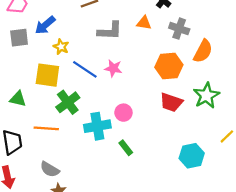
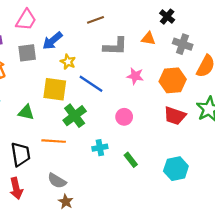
pink star: (113, 68) -> (135, 76), moved
pink circle: (123, 113) -> (124, 117), moved
cyan cross: (97, 126) -> (100, 148), moved, size x0.6
cyan hexagon: (192, 156) -> (176, 169), moved

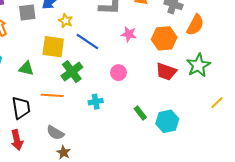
green rectangle: (131, 160) -> (140, 113), moved

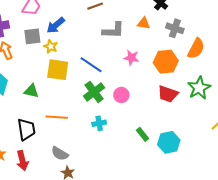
yellow star: (66, 21) -> (51, 46), moved
green cross: (72, 72) -> (94, 92), moved

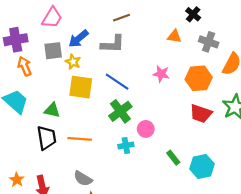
gray L-shape: (113, 30) -> (113, 44), moved
pink circle: (121, 95) -> (146, 129), moved
black trapezoid: (26, 129) -> (47, 138), moved

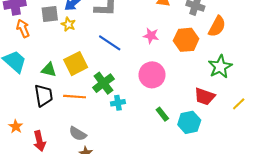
yellow square: (81, 87) -> (76, 64), moved, turned -35
green cross: (120, 111) -> (103, 83), moved
red trapezoid: (201, 114) -> (205, 97), moved
pink circle: (146, 129) -> (152, 75), moved, size x1.6
orange star: (17, 180) -> (16, 126), moved

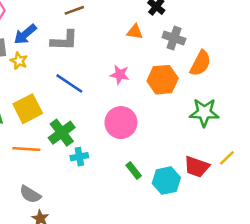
green star: (220, 67) -> (204, 112), turned 30
red trapezoid: (205, 97) -> (197, 167), moved

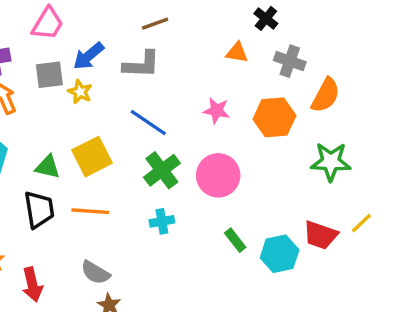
green cross: (62, 133) -> (162, 170), moved

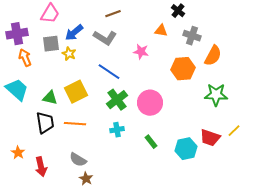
gray L-shape: (141, 65) -> (105, 38), turned 30
pink star: (216, 111) -> (141, 52), moved
green rectangle: (235, 240) -> (151, 142), moved

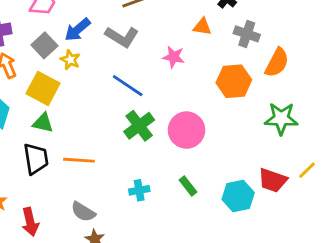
gray square: (51, 44) -> (44, 45), turned -36
yellow square: (76, 92) -> (43, 88), moved, turned -35
cyan cross: (117, 130) -> (139, 190), moved

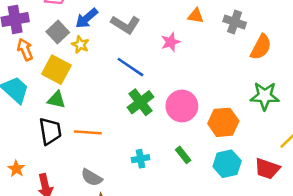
pink star: (174, 57) -> (171, 42), turned -30
orange hexagon: (234, 81) -> (223, 122), moved
red trapezoid: (273, 180) -> (267, 169), moved

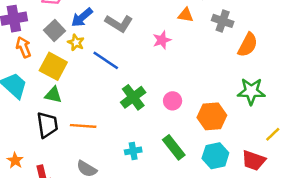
blue line: (130, 67) -> (106, 60), moved
pink circle: (182, 106) -> (173, 101), size x0.6
green rectangle: (183, 155) -> (174, 147), size x1.5

